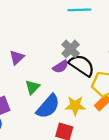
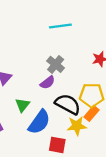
black semicircle: (82, 65) -> (68, 104), moved
yellow star: (75, 106) -> (77, 126), moved

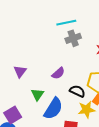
gray cross: (56, 64) -> (73, 38), moved, turned 35
black semicircle: (68, 104) -> (77, 91), size x0.7

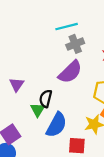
purple semicircle: (58, 73) -> (70, 72), moved, size x1.6
black semicircle: (77, 91) -> (46, 99), moved, turned -98

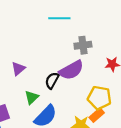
cyan line: (67, 27) -> (59, 18), moved
black semicircle: (46, 99) -> (52, 80), moved

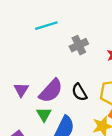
purple semicircle: (71, 70) -> (51, 91), moved
black semicircle: (52, 80) -> (79, 92), moved, turned -42

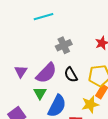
gray cross: (79, 45) -> (64, 45), moved

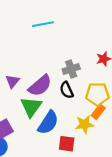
gray cross: (64, 45) -> (71, 69), moved
green triangle: (40, 93) -> (31, 107), size x1.5

